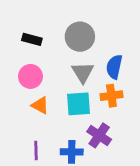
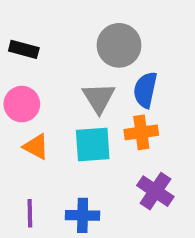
gray circle: (80, 37) -> (119, 45), moved
purple cross: (99, 135) -> (155, 191), moved

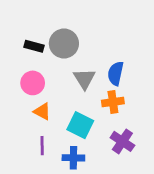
gray circle: (119, 45) -> (64, 44), moved
cyan square: (93, 145) -> (80, 125), moved, turned 30
purple line: (30, 213) -> (42, 146), moved

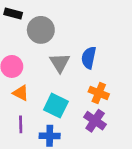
black rectangle: (34, 46) -> (13, 14), moved
orange cross: (113, 102) -> (99, 93), moved, turned 30

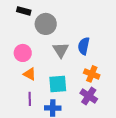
cyan square: (56, 106) -> (58, 84), turned -30

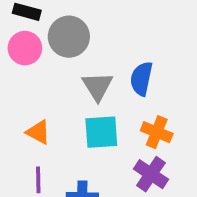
pink circle: (23, 53) -> (25, 48), moved
cyan square: (58, 84) -> (101, 132), moved

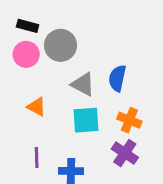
gray triangle: (97, 86) -> (83, 84), turned -30
orange triangle: (38, 132) -> (37, 107), moved

